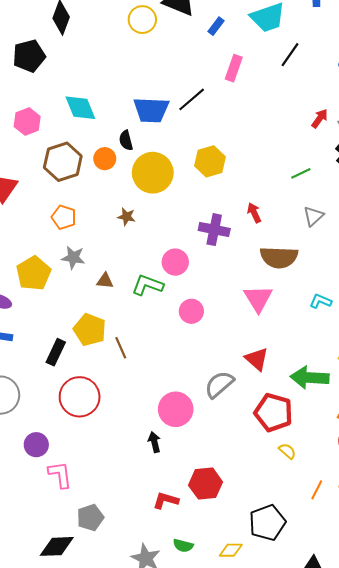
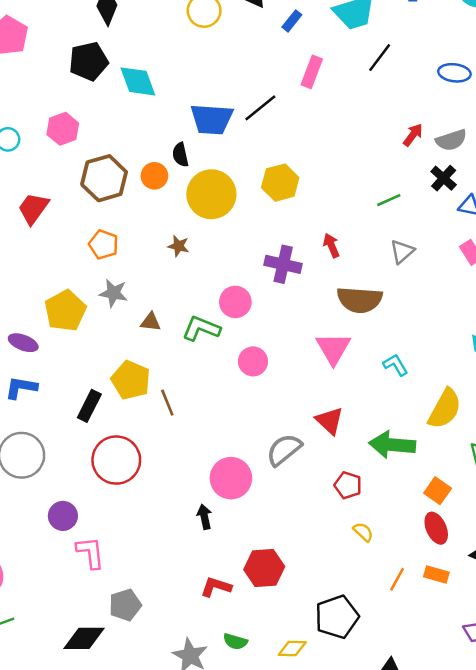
black pentagon: (29, 56) -> (89, 61), moved
cyan diamond: (80, 108) -> (138, 81), moved
cyan L-shape: (321, 301) -> (395, 365), moved, turned 35
red pentagon: (274, 412) -> (348, 485), size x0.6

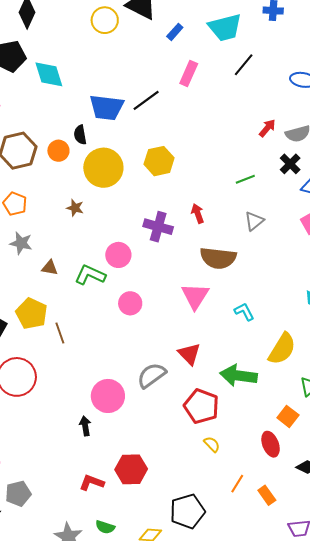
red pentagon: (348, 485) -> (201, 406), size x1.6
orange square: (438, 491) -> (288, 416), moved
orange rectangle: (436, 575) -> (267, 495), moved, turned 36

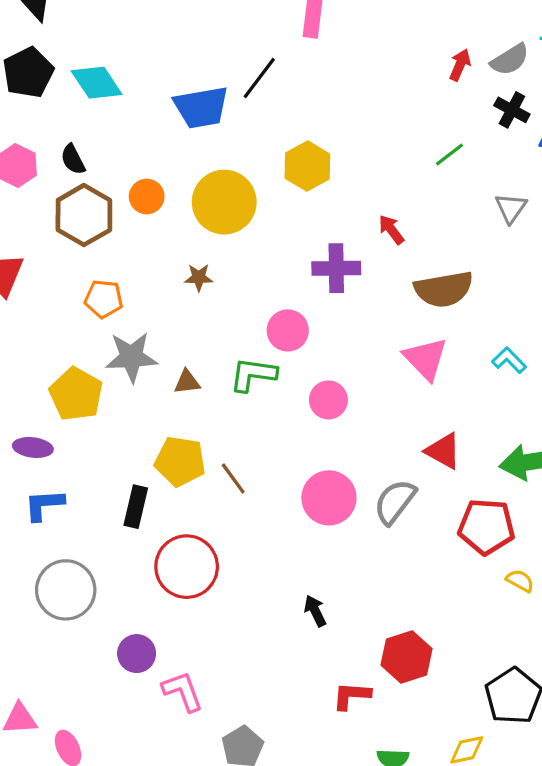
black semicircle: (80, 135) -> (73, 159), moved
gray triangle: (254, 221) -> (511, 208), moved
gray star: (21, 243) -> (131, 357), size x1.4
pink circle: (108, 396) -> (329, 498), moved

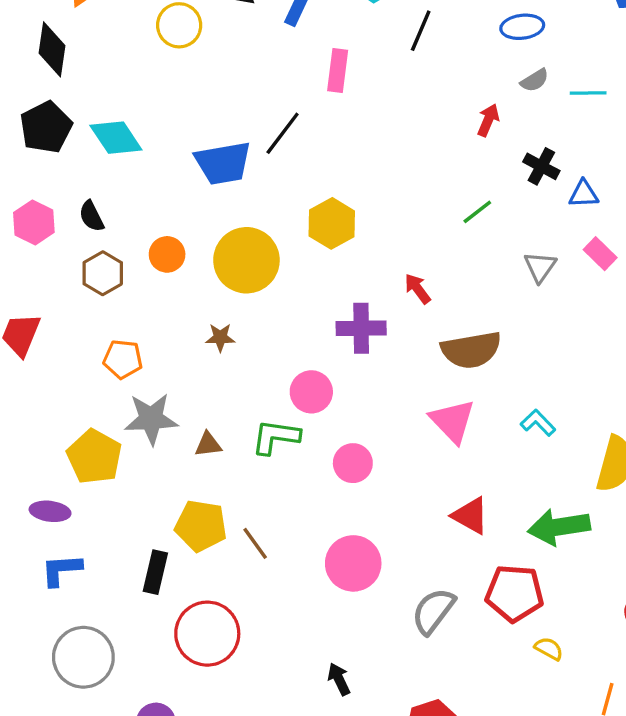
gray semicircle: (510, 60) -> (535, 80), moved, size x0.7
brown hexagon: (84, 215) -> (103, 273), size x0.7
gray semicircle: (395, 502) -> (433, 611), moved

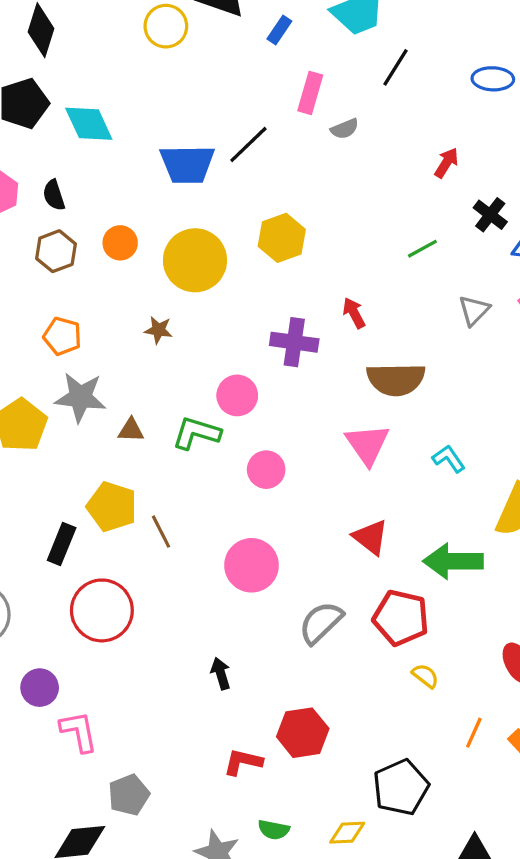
gray semicircle: (535, 80) -> (345, 129), moved

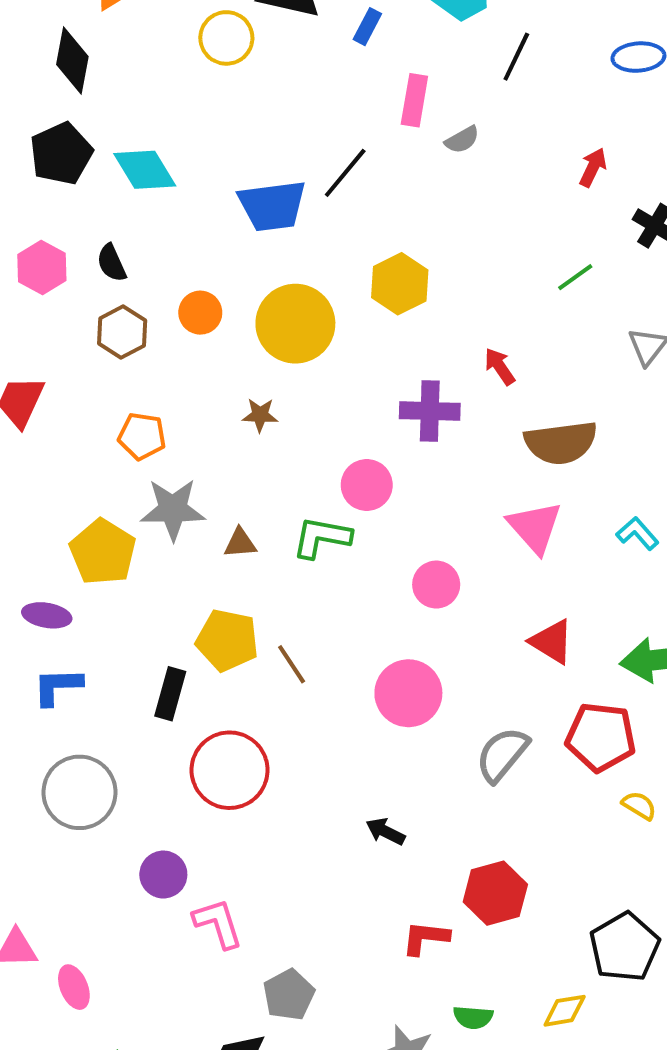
pink circle: (266, 470) -> (436, 585), moved
black arrow: (221, 673) -> (385, 831), turned -40

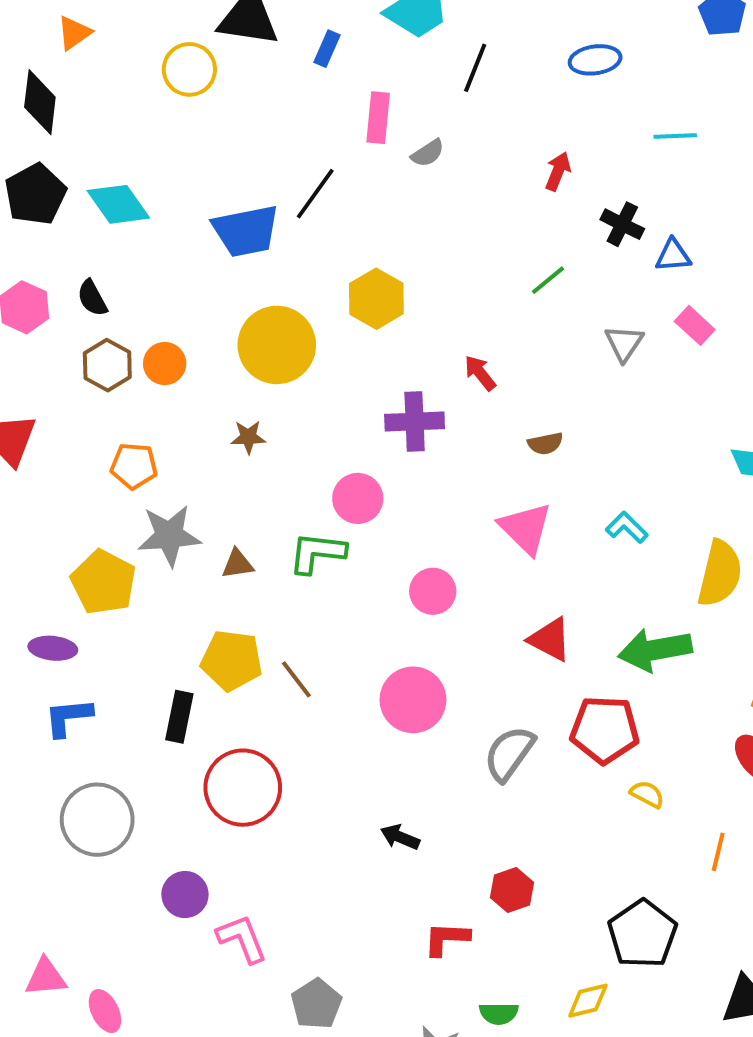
orange circle: (200, 313) -> (165, 364), moved
brown semicircle: (561, 443) -> (545, 444), size x0.5
red hexagon: (495, 893) -> (512, 890), size x0.7

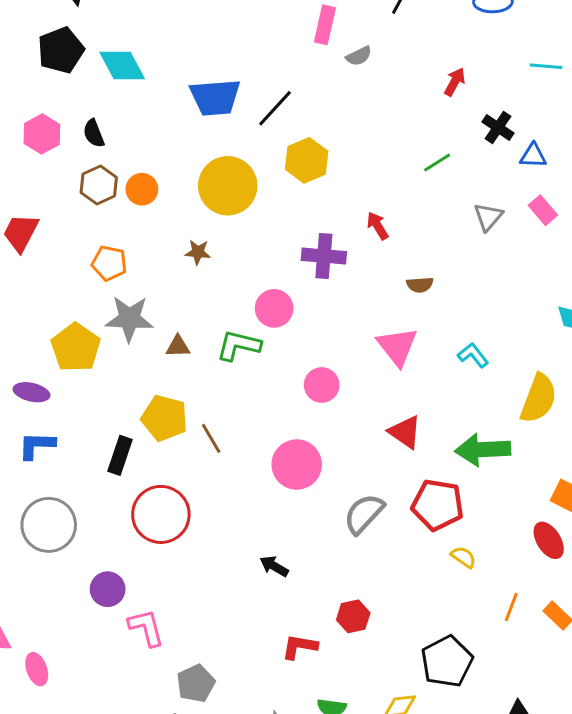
black line: (315, 194) -> (275, 108), moved

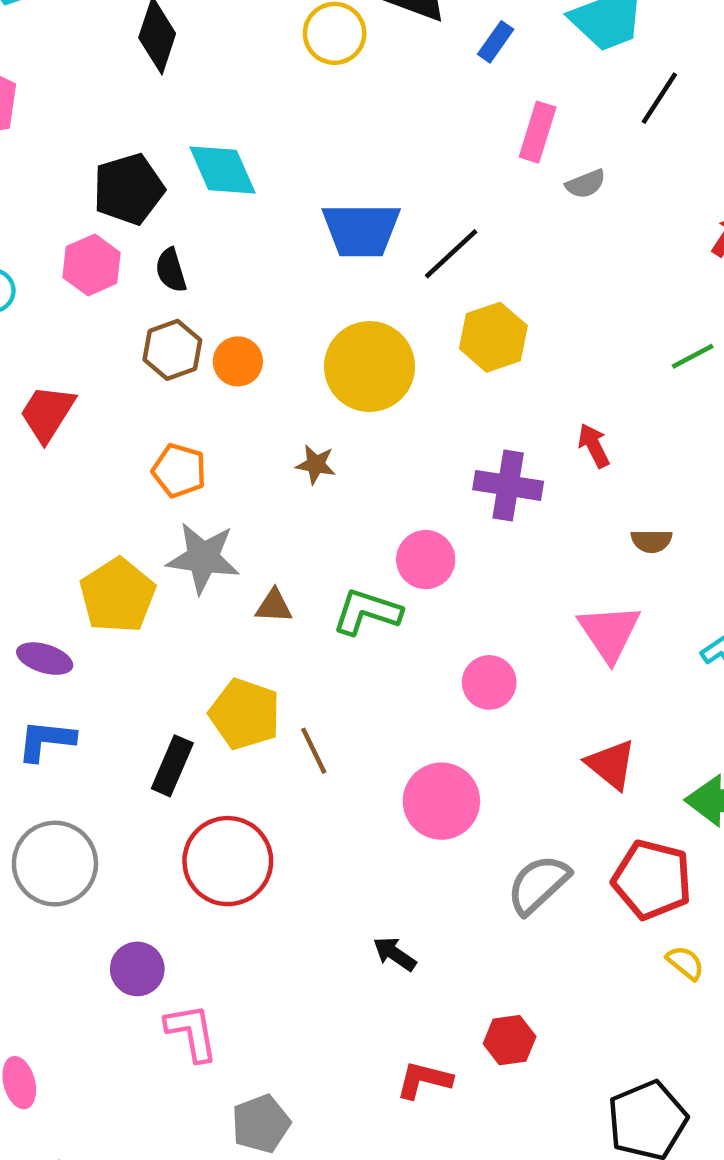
black pentagon: (61, 50) -> (129, 189), moved

